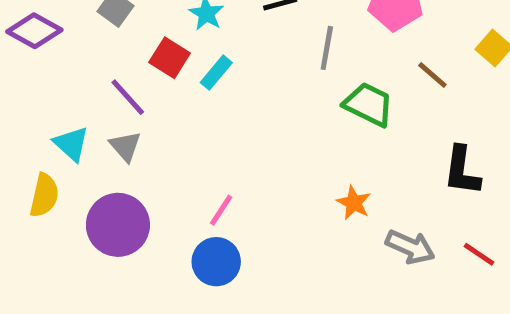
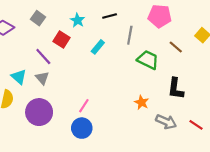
cyan rectangle: (216, 73) -> (98, 47), moved
black L-shape: (462, 171) -> (176, 89), moved

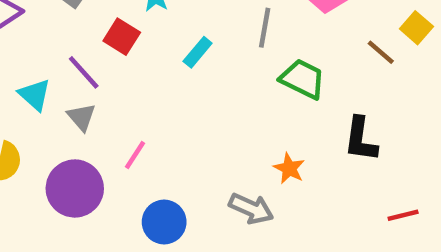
brown line: (176, 47) -> (381, 52), moved
cyan triangle: (19, 77) -> (35, 95), moved
pink line: (84, 106) -> (135, 155), moved
gray arrow: (166, 122) -> (251, 209), moved
red line: (196, 125) -> (403, 215), turned -48

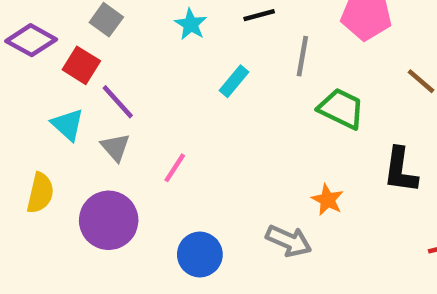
red square: (122, 37) -> (81, 65), moved
pink line: (135, 155) -> (175, 168), moved

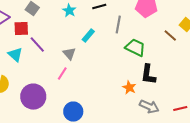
red square: (81, 65) -> (21, 29), turned -35
gray triangle: (115, 147) -> (69, 54), moved
black L-shape: (400, 170) -> (148, 75), moved
gray arrow: (289, 241) -> (149, 107), moved

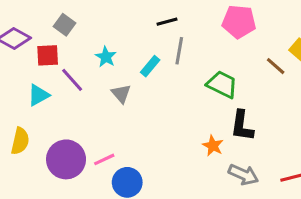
cyan star: (69, 11) -> (106, 57), moved
gray line: (118, 25) -> (179, 51), moved
cyan triangle: (15, 55) -> (38, 95), turned 49
pink line: (62, 74) -> (104, 159), moved, turned 32

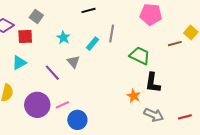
black line: (167, 22) -> (88, 10), moved
brown line: (276, 66) -> (175, 44), turned -56
purple line: (72, 80) -> (52, 73), moved

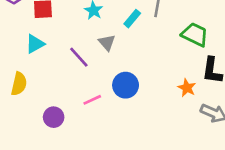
purple circle: (37, 105) -> (54, 117), moved, size x0.6
blue circle: (77, 120) -> (126, 85), moved

